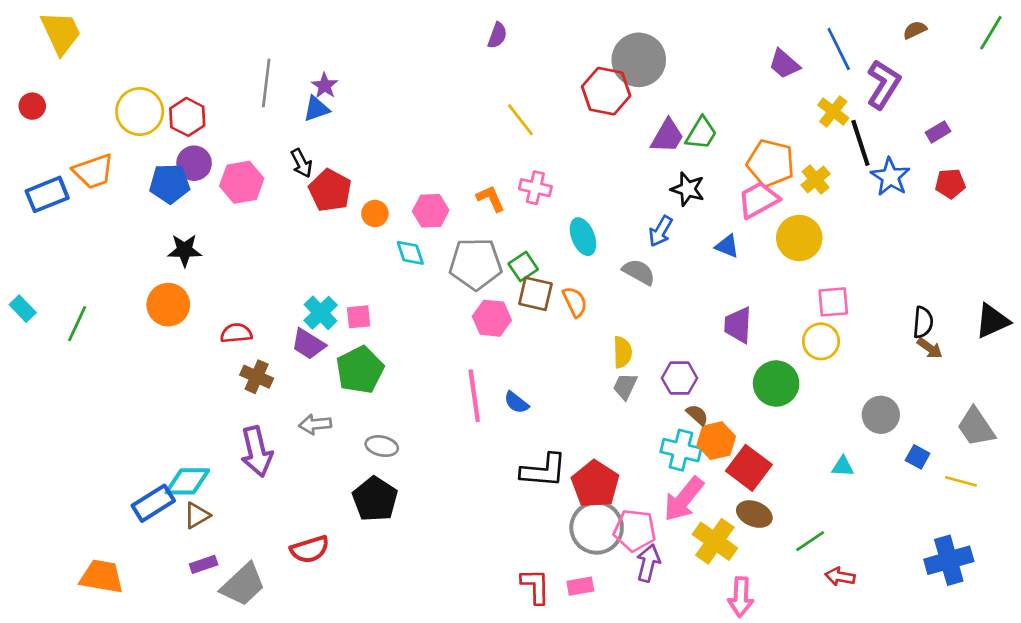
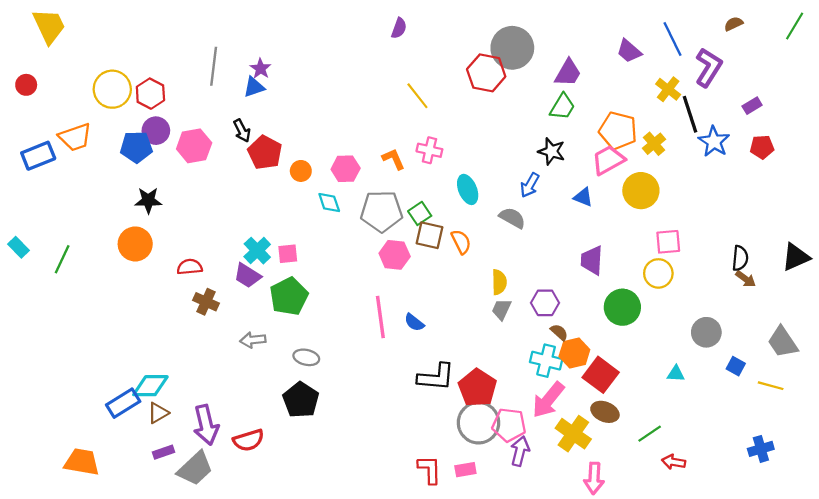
purple trapezoid: (667, 136) -> (568, 73), moved
purple arrow: (257, 451) -> (206, 425), moved
blue cross: (949, 560) -> (761, 449), size x0.7

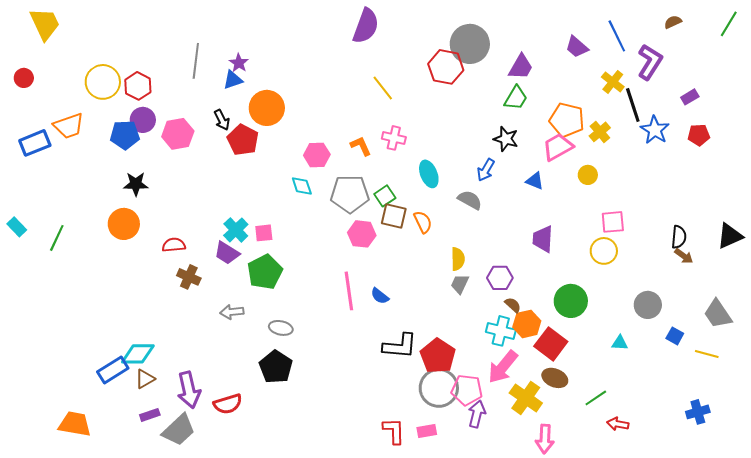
purple semicircle: (399, 28) -> (366, 26), size x1.8
orange circle: (301, 171) -> (267, 108), moved, size x1.8
yellow circle: (641, 191) -> (588, 175), size x0.6
green circle: (622, 307) -> (571, 301), moved

